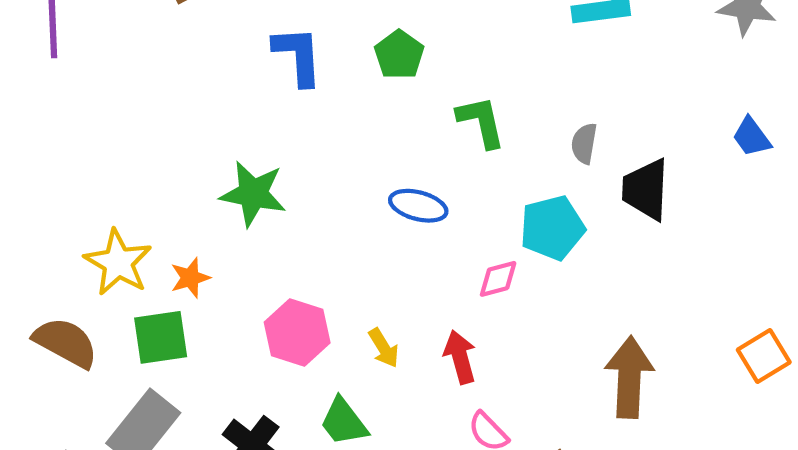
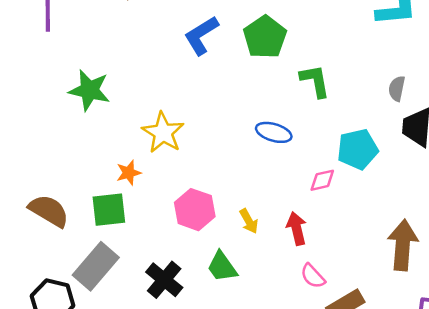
green pentagon: (399, 55) -> (265, 37), size x1.4
blue L-shape: (298, 56) -> (201, 35), turned -120
gray semicircle: (584, 143) -> (397, 89), moved
green star: (253, 194) -> (89, 90), moved
yellow star: (118, 262) -> (163, 133), moved

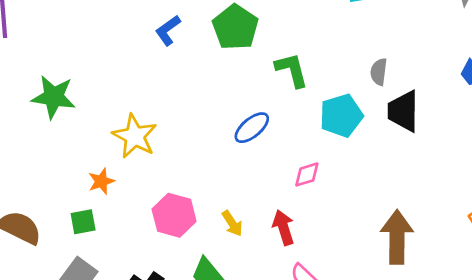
blue L-shape: (201, 35) -> (168, 30), size x0.7
blue ellipse: (274, 132) -> (252, 128), turned -52
cyan pentagon: (358, 149) -> (341, 116), moved
green square: (109, 210) -> (83, 222), size x0.7

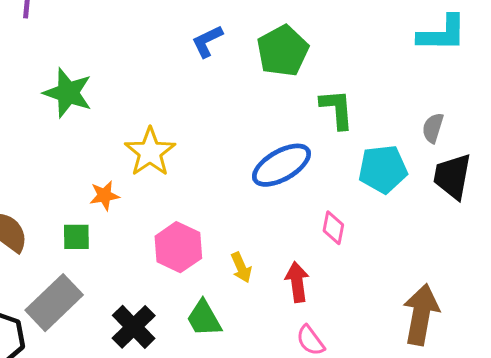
blue ellipse: (252, 128) -> (281, 165), size x1.4
pink diamond: (307, 174) -> (333, 228), turned -72

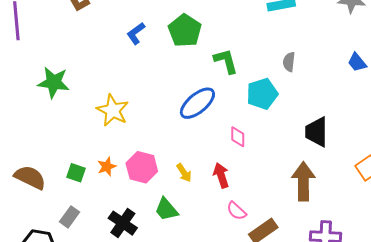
black trapezoid: (452, 176) -> (317, 132), moved
orange star: (104, 195) -> (107, 167), moved
green square: (76, 237) -> (76, 173), turned 30
gray rectangle: (54, 303) -> (70, 217), size x0.6

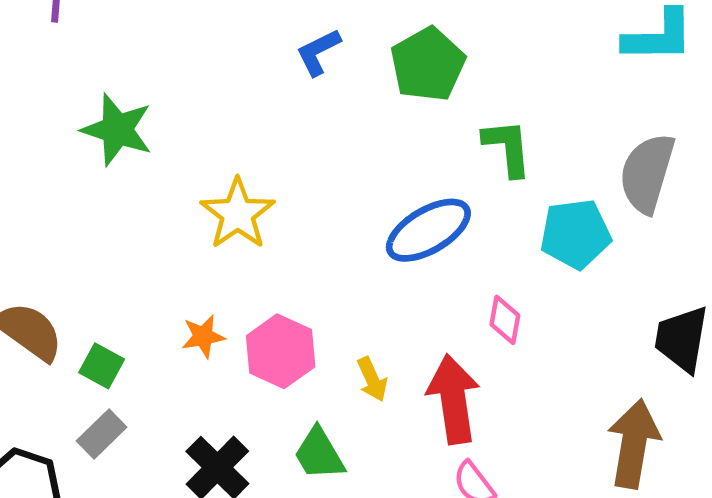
gray semicircle: (289, 62) -> (647, 173), size x1.8
green square: (76, 173) -> (102, 366), moved
red arrow: (221, 175) -> (453, 399), size x1.5

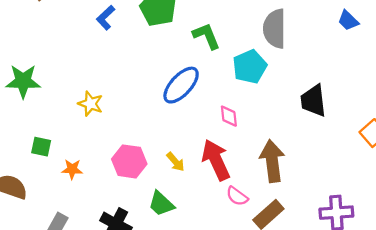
yellow star: (238, 214) -> (90, 104), size x0.7
orange star: (203, 336) -> (72, 169), moved, turned 30
green square: (102, 366) -> (41, 147), moved
brown arrow: (634, 444) -> (272, 161), moved

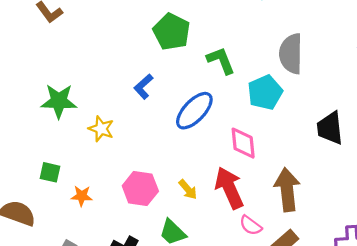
blue L-shape: (106, 18) -> (143, 87), moved
green star: (23, 81) -> (59, 101), moved
pink diamond: (229, 116) -> (243, 143), size x1.4

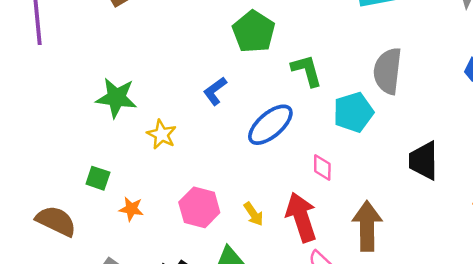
pink diamond: (243, 143) -> (322, 167), size x0.7

